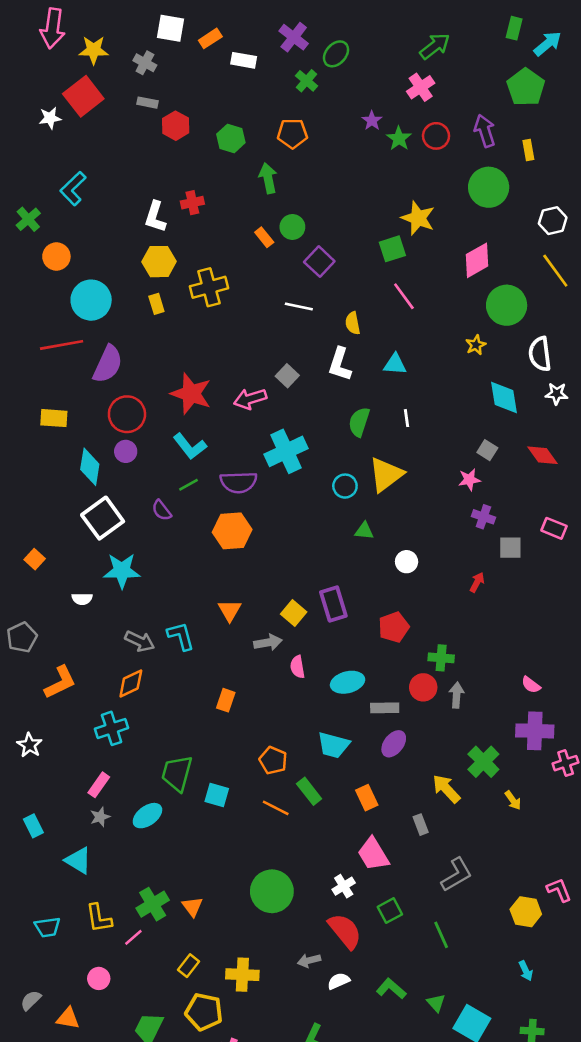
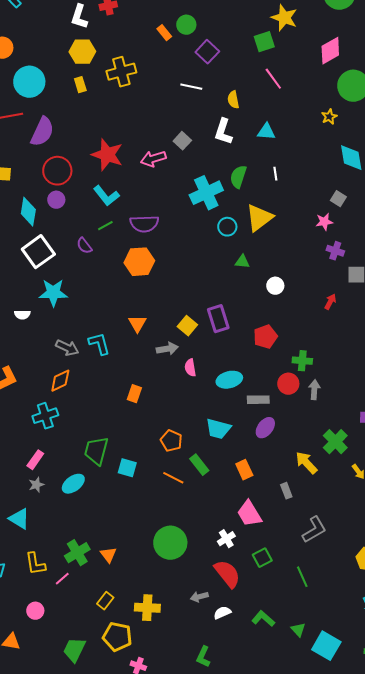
cyan cross: (286, 451) -> (206, 193), moved

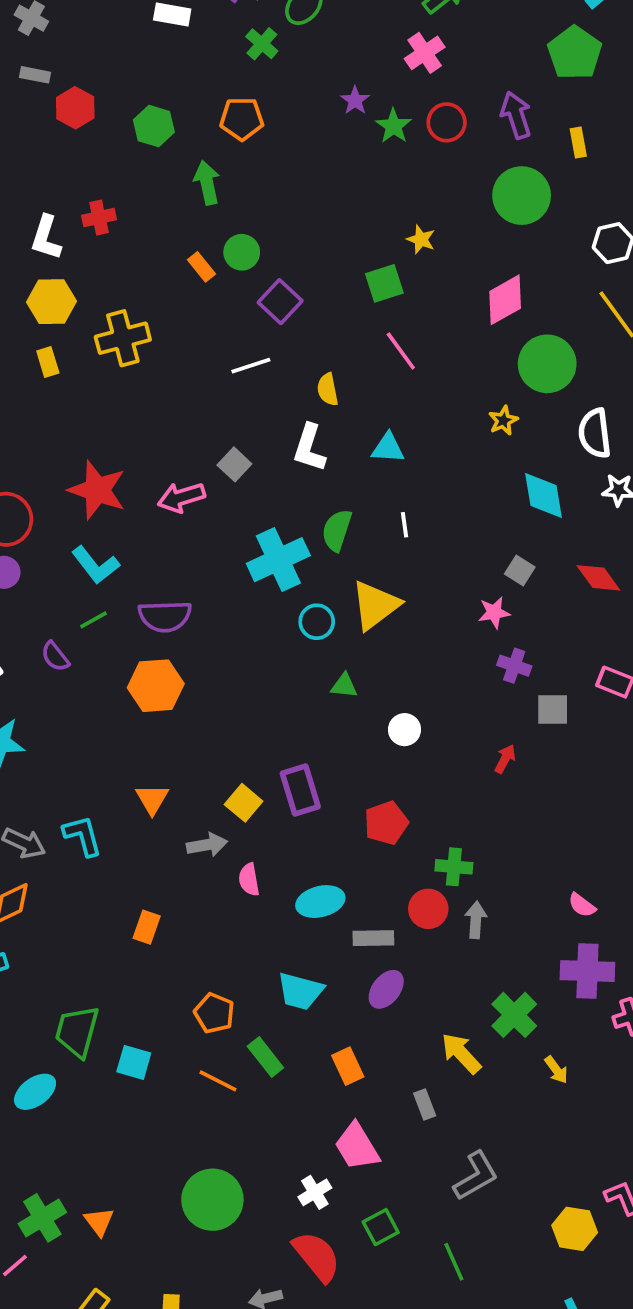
yellow star: (284, 18) -> (421, 239), size x0.6
white line: (191, 87) -> (251, 366), turned -30

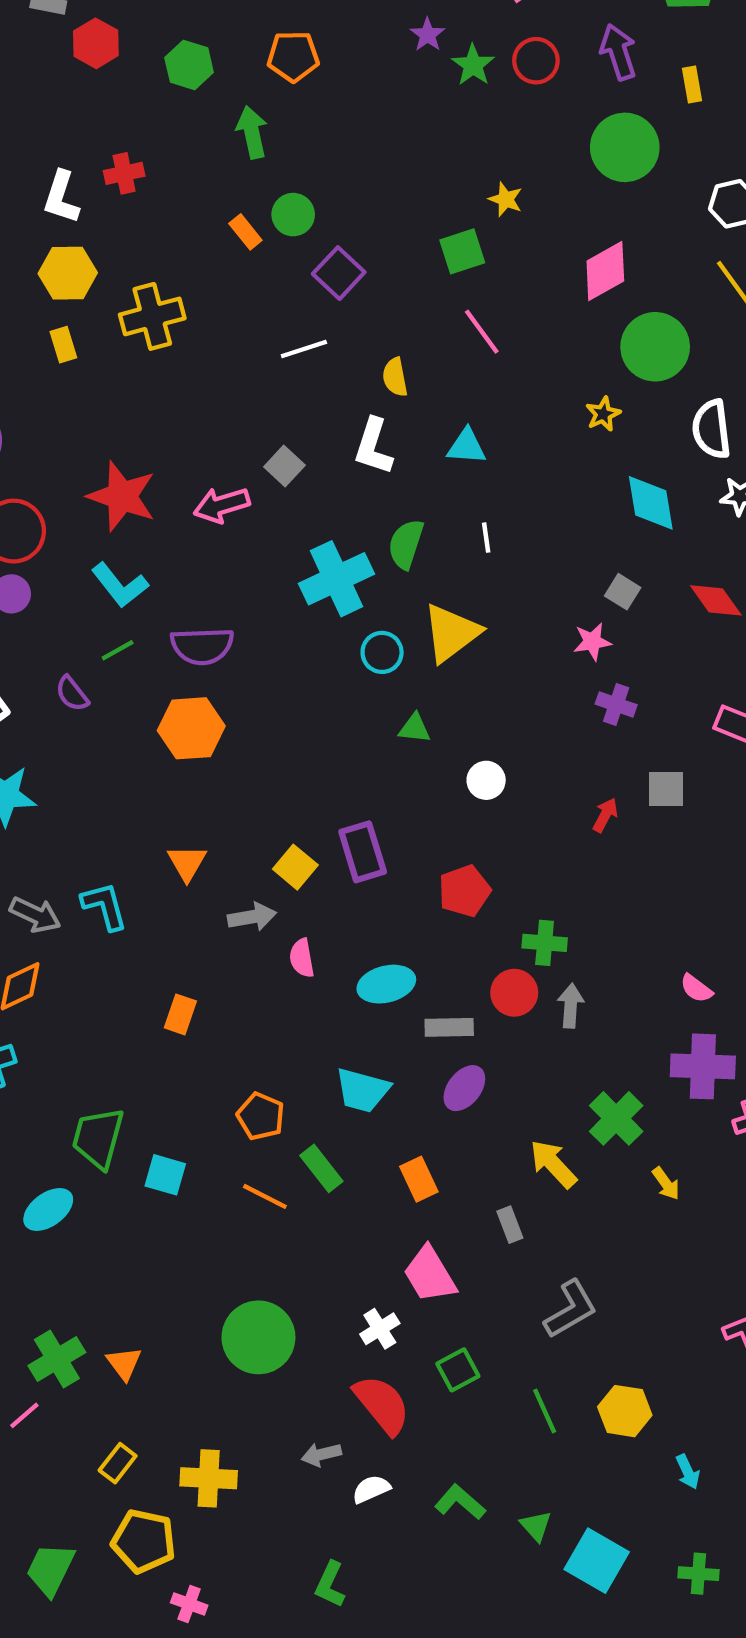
gray square: (553, 709) -> (666, 789), moved
yellow hexagon: (575, 1229) -> (625, 1411), moved

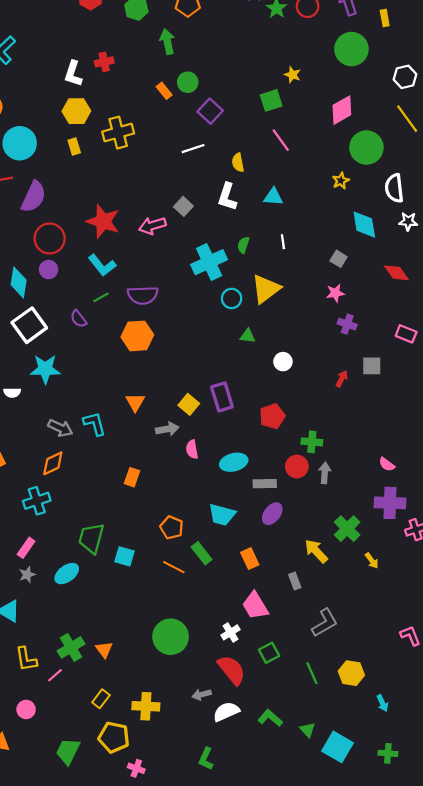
green semicircle: (406, 544) -> (243, 245), size x0.7
gray square: (623, 592) -> (339, 259), moved
white semicircle: (371, 1489) -> (226, 712), size x1.4

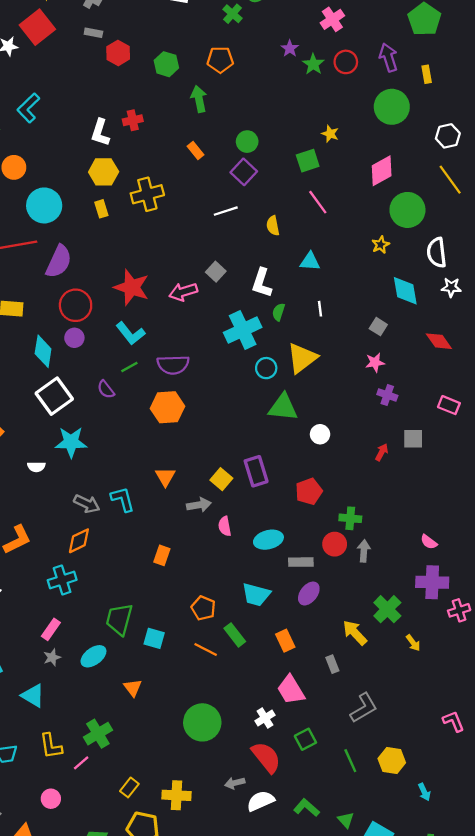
green circle: (188, 82) -> (247, 142), moved
white L-shape: (227, 197) -> (262, 283), moved
green triangle: (248, 336) -> (283, 407), size x1.8
orange triangle: (104, 650) -> (133, 688), moved

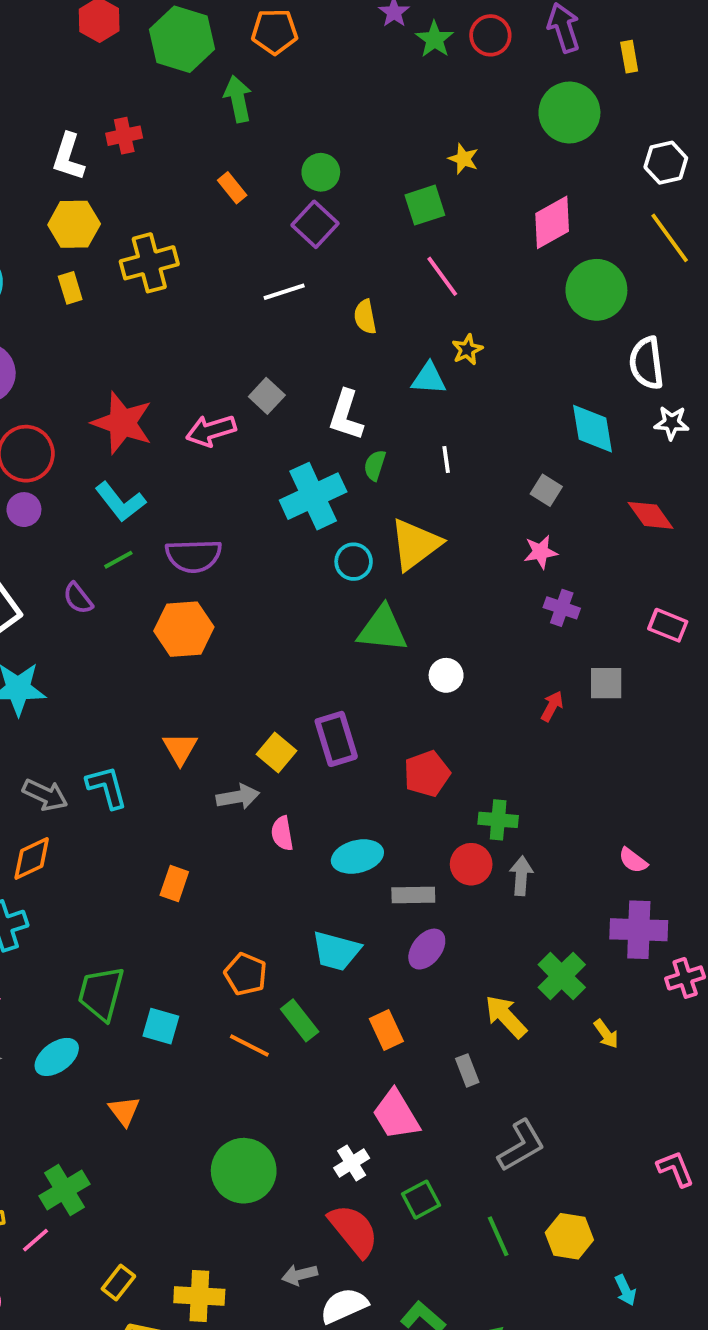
green hexagon: (166, 64) -> (182, 39), size x1.5
yellow star: (381, 245) -> (467, 350), moved

